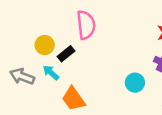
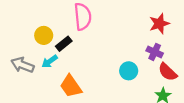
cyan arrow: (51, 73) -> (50, 61), turned -77

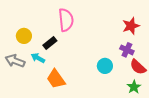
yellow circle: (44, 35) -> (24, 36), moved
cyan arrow: (50, 61) -> (38, 58), turned 64

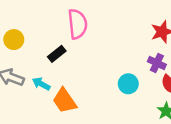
yellow circle: (24, 36) -> (14, 40), moved
cyan arrow: (38, 58) -> (41, 84), moved

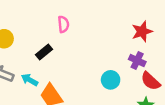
pink semicircle: (78, 24) -> (63, 24), size x0.6

